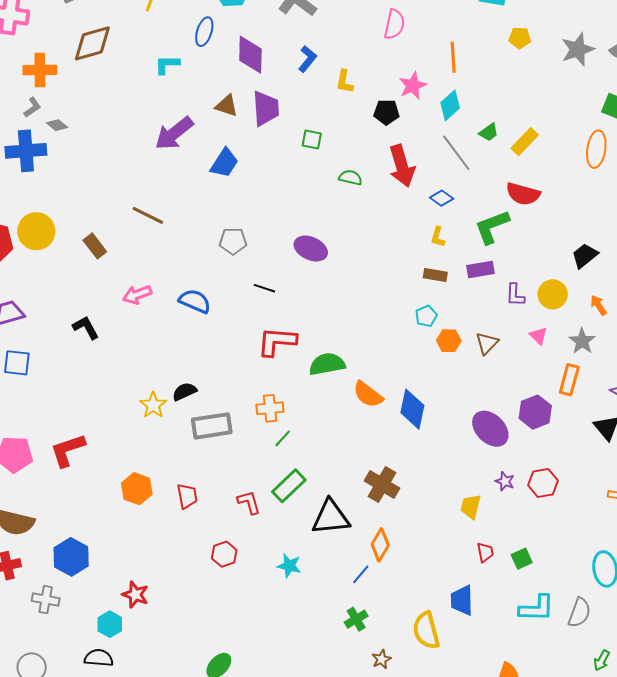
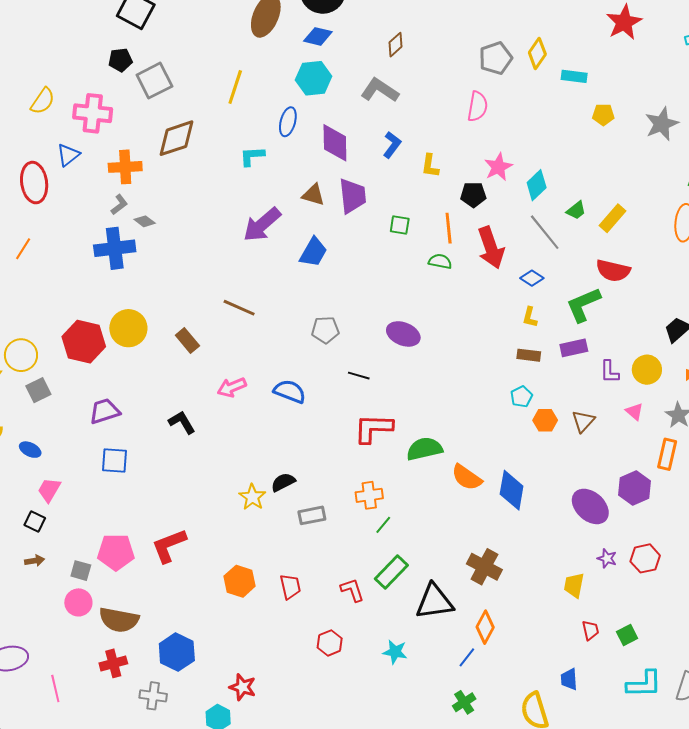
orange line: (453, 57) -> (449, 228), moved
gray rectangle: (212, 426) -> (312, 515), size x0.7
blue trapezoid: (462, 600) -> (569, 679), size x0.7

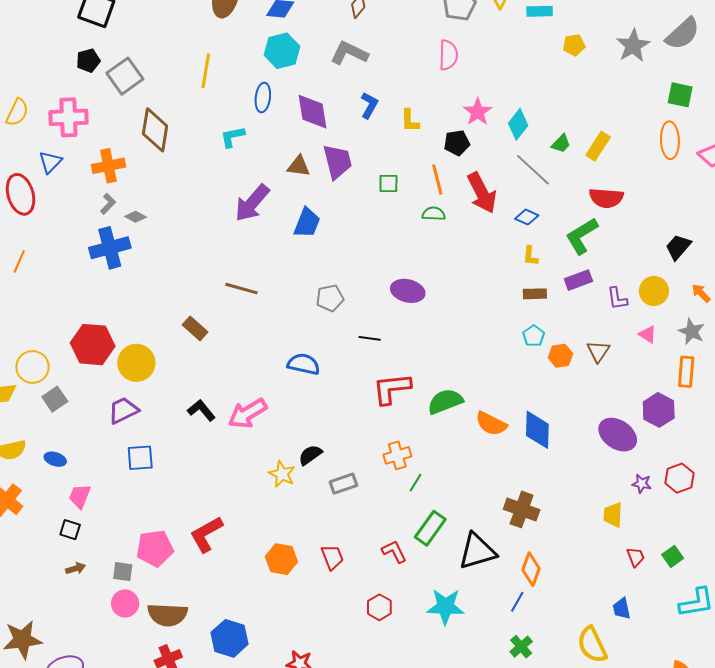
brown diamond: (177, 138) -> (155, 130), turned -54
yellow circle: (128, 328) -> (136, 363), moved
pink arrow: (232, 387) -> (248, 413), moved, size x1.4
cyan star: (395, 652) -> (445, 607), size x1.5

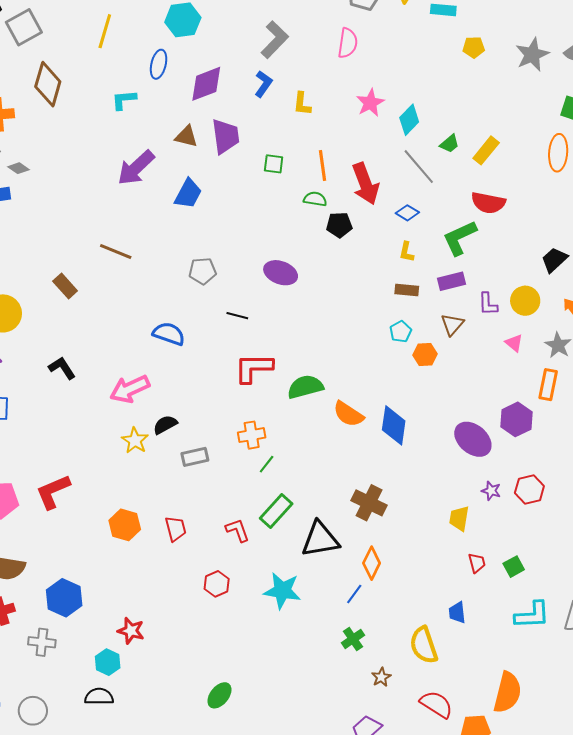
gray L-shape: (349, 53) -> (275, 40), moved, turned 102
purple diamond: (312, 112) -> (206, 84), turned 72
black pentagon: (457, 143) -> (339, 225), moved
brown triangle: (598, 351) -> (452, 324), moved
pink arrow: (248, 413) -> (130, 389), moved

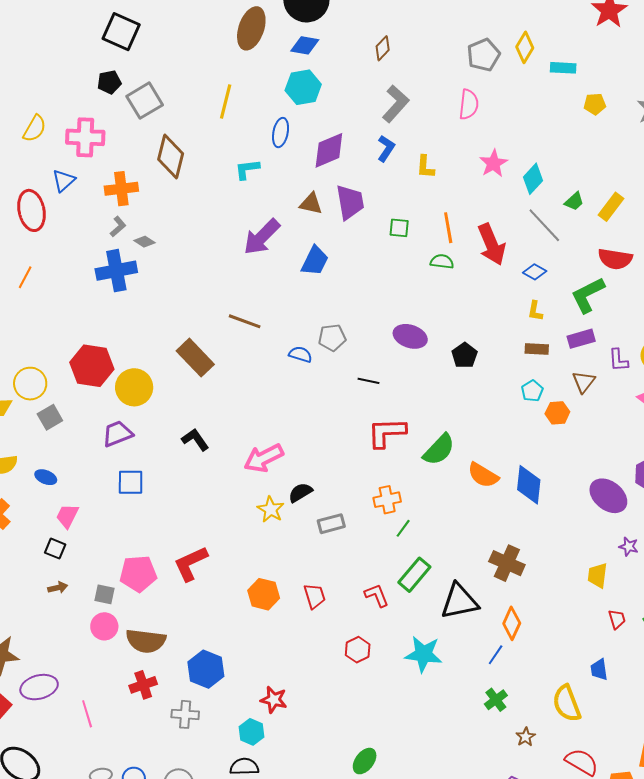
black pentagon: (339, 225) -> (464, 355), moved, turned -30
brown rectangle: (65, 286) -> (195, 358), size x1.5
blue semicircle: (169, 334) -> (300, 354), moved, size x0.7
green semicircle: (305, 387) -> (439, 450), turned 150

